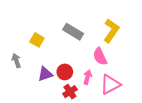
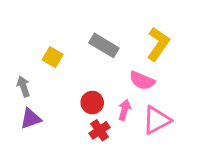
pink semicircle: (100, 56) -> (142, 81), turned -42
purple triangle: (45, 74) -> (31, 119), moved

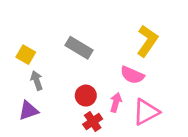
gray rectangle: (104, 45) -> (79, 48), moved
yellow square: (53, 57) -> (26, 55), moved
gray arrow: (23, 86) -> (37, 81), moved

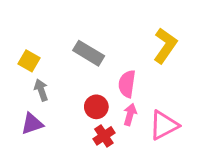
pink semicircle: (132, 75) -> (127, 84), moved, turned 75

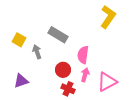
yellow L-shape: (165, 46) -> (108, 17), moved
gray arrow: (41, 90) -> (37, 52), moved
red cross: (104, 136) -> (68, 89), turned -32

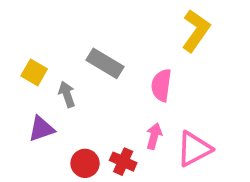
pink semicircle: (83, 55) -> (161, 85), moved
red circle: (63, 70) -> (85, 163), moved
purple triangle: (21, 81) -> (41, 129), moved

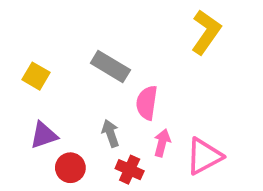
pink semicircle: (161, 85) -> (147, 103), moved
gray arrow: (67, 94) -> (110, 133), moved
red circle: (85, 163) -> (70, 168), moved

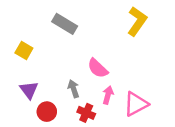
gray rectangle: (110, 66) -> (65, 24), moved
pink semicircle: (147, 103) -> (98, 68), turned -55
purple triangle: (44, 135) -> (29, 90), turned -48

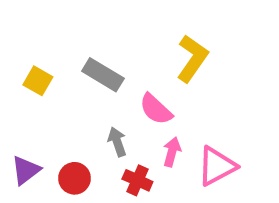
yellow L-shape: (137, 21) -> (192, 58), moved
gray rectangle: (65, 24) -> (103, 75), moved
purple triangle: (29, 90) -> (26, 170), moved, turned 30

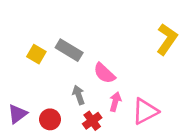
yellow L-shape: (192, 58) -> (167, 39), moved
yellow square: (38, 81) -> (36, 54), moved
red cross: (137, 180) -> (92, 121), turned 30

